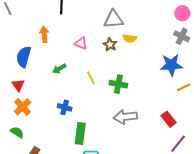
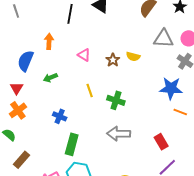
gray triangle: (114, 19) -> (163, 39), moved
green arrow: (59, 69) -> (50, 78), moved
orange line: (184, 87) -> (180, 112), turned 40

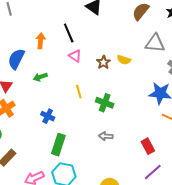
black line: (70, 14) -> (69, 33), moved, turned -36
gray arrow: (119, 134) -> (106, 136), size x0.6

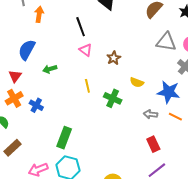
orange arrow: (41, 41) -> (39, 14), moved
yellow semicircle: (124, 60) -> (137, 82), moved
blue cross: (48, 116) -> (36, 105), moved
gray arrow: (106, 136) -> (150, 114), moved

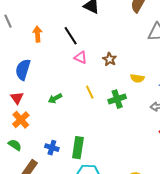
orange arrow: (39, 14) -> (38, 34), moved
green arrow: (50, 69) -> (55, 98), moved
green cross: (113, 98) -> (117, 99), turned -30
blue cross: (36, 105) -> (52, 148), moved

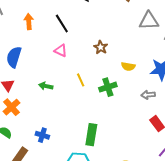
pink triangle: (80, 57) -> (61, 51), moved
green arrow: (55, 98) -> (46, 86), turned 40
green rectangle: (78, 148) -> (91, 135), moved

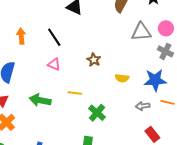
yellow line: (81, 80) -> (75, 93), turned -56
green arrow: (46, 86) -> (40, 100), size x1.5
green cross: (108, 87) -> (97, 113), moved, turned -30

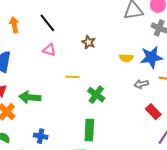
yellow semicircle: (122, 78) -> (126, 58), moved
green arrow: (40, 100) -> (30, 97), moved

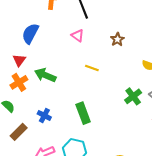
green cross: (96, 95) -> (133, 96), moved
green rectangle: (89, 130) -> (83, 113), moved, turned -40

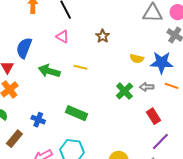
blue semicircle: (30, 34) -> (24, 48), moved
green arrow: (45, 75) -> (49, 71), moved
green rectangle: (83, 113) -> (77, 113), turned -40

